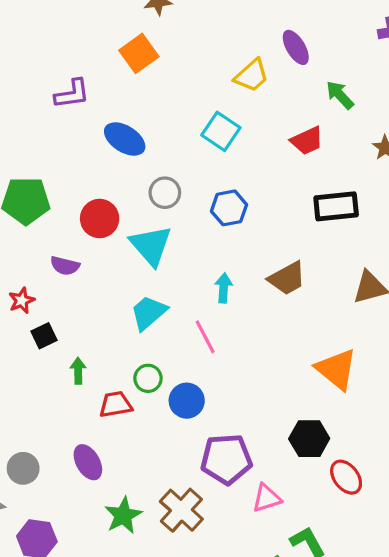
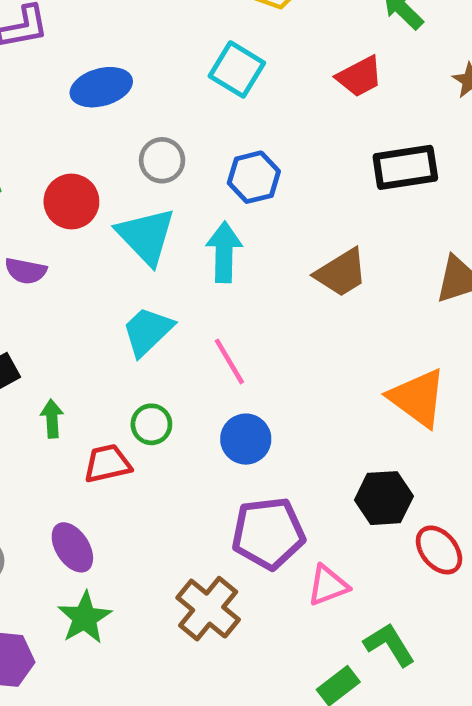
blue ellipse: (125, 139) -> (101, 87), turned -45
cyan arrow: (224, 288) -> (224, 252), moved, size x1.4
blue circle: (187, 401) -> (246, 439), moved
green star: (123, 515) -> (85, 618), moved

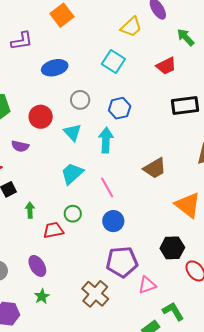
cyan triangle: (146, 236) -> (72, 132), size x0.7
brown trapezoid: (341, 273) -> (155, 168), moved
green star: (85, 618) -> (42, 296), size x0.7

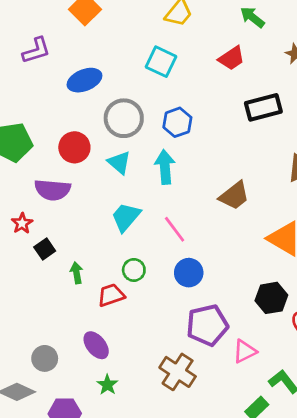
gray circle: (80, 100) -> (124, 118), size x1.5
purple semicircle: (20, 146) -> (52, 190), size x1.5

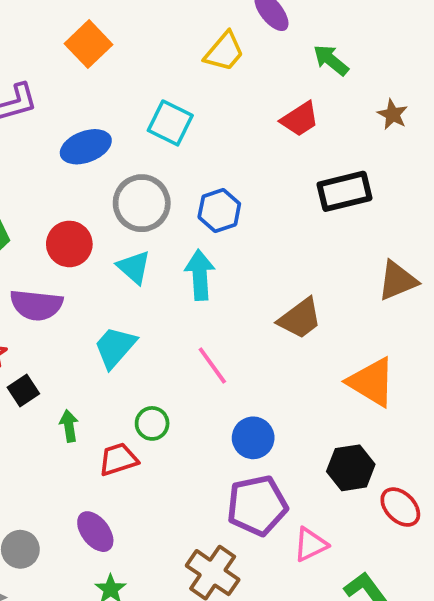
cyan square: (161, 62) -> (170, 123), moved
cyan trapezoid: (126, 217) -> (115, 347), moved
blue circle: (189, 273) -> (253, 438), moved

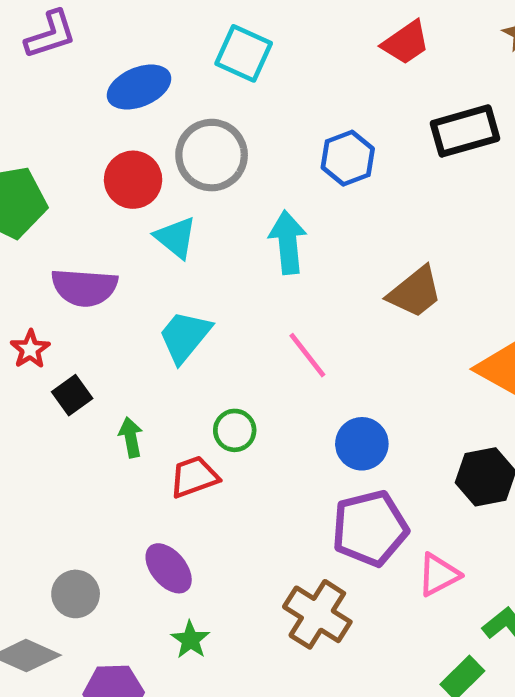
blue hexagon: (219, 211) -> (348, 158), moved
red circle: (69, 244) -> (133, 180), moved
cyan triangle: (134, 267) -> (176, 238), moved

